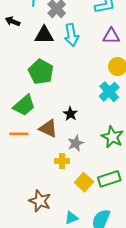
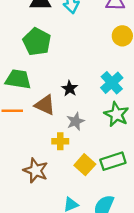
cyan cross: (109, 92) -> (112, 83), moved
green trapezoid: (24, 105) -> (18, 79), turned -130
brown star: (40, 201) -> (36, 171), moved

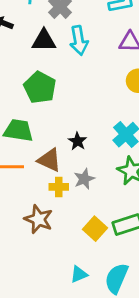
yellow cross: (60, 141) -> (59, 187), moved
brown star: (36, 171) -> (39, 219), moved

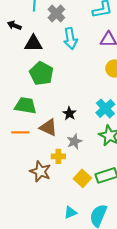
black triangle: (44, 40) -> (33, 43), moved
yellow cross: (59, 187) -> (58, 156), moved

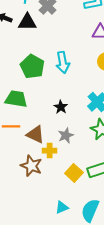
cyan arrow: (70, 38) -> (63, 62), moved
black triangle: (33, 43) -> (27, 22), moved
brown triangle: (48, 127) -> (35, 134), moved

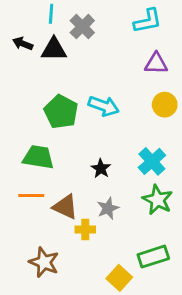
cyan arrow: (63, 62) -> (104, 106), turned -60
brown star: (31, 166) -> (44, 262), moved
yellow square: (74, 173) -> (119, 278), moved

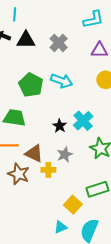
cyan line: (51, 14) -> (15, 14), moved
gray cross: (82, 27) -> (59, 43), moved
cyan cross: (152, 161) -> (83, 121), moved
brown star: (44, 262) -> (19, 174), moved

